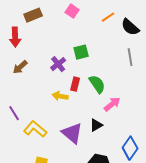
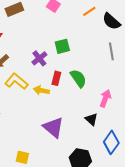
pink arrow: (112, 104) -> (105, 98), moved, turned -30
black triangle: (96, 125) -> (91, 119), moved, turned -48
yellow L-shape: (35, 129) -> (16, 81), moved

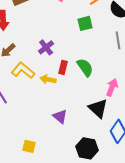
green square: (62, 46) -> (85, 23), moved
black triangle: (91, 119) -> (98, 108), size x1.5
purple triangle: (53, 127) -> (60, 116), size x0.7

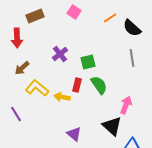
green square: (85, 23) -> (88, 62), moved
purple cross: (46, 47) -> (60, 54), moved

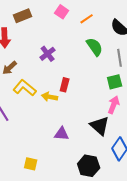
orange line: (110, 18) -> (87, 19), moved
green square: (88, 62) -> (115, 82), moved
green semicircle: (99, 85) -> (95, 47), moved
purple triangle: (74, 134) -> (62, 134), turned -35

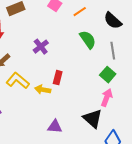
green square: (115, 82) -> (108, 75), turned -35

